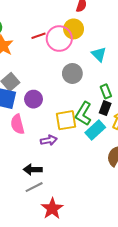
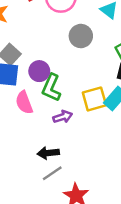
green L-shape: (83, 114) -> (51, 88), moved
yellow square: (66, 120) -> (94, 99), moved

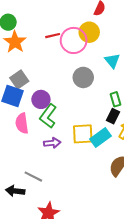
black arrow: (48, 153) -> (15, 191), moved
gray line: (52, 173) -> (33, 177), moved, turned 48

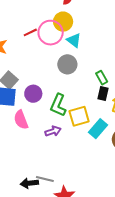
cyan triangle: (112, 61) -> (74, 40), moved
green L-shape: (48, 116) -> (58, 105), moved
cyan rectangle: (101, 137) -> (98, 129), moved
gray line: (33, 177) -> (45, 179), moved

